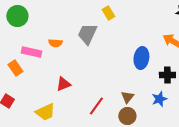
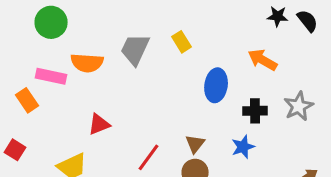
yellow rectangle: (108, 13) -> (182, 42), moved
green circle: (17, 16) -> (51, 22), moved
orange semicircle: (55, 43) -> (87, 63), size x1.5

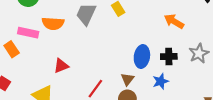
blue ellipse: (216, 85) -> (142, 56), moved

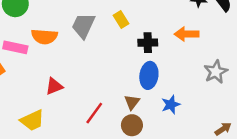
orange arrow: (174, 21) -> (187, 34), turned -30
black cross: (169, 56) -> (148, 43), moved

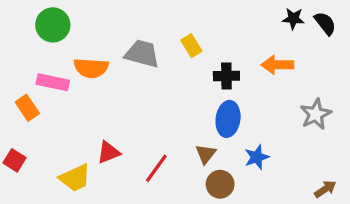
gray trapezoid: (83, 26) -> (142, 54), turned 80
red triangle: (54, 86) -> (109, 152), moved
brown circle: (132, 125) -> (220, 184), moved

